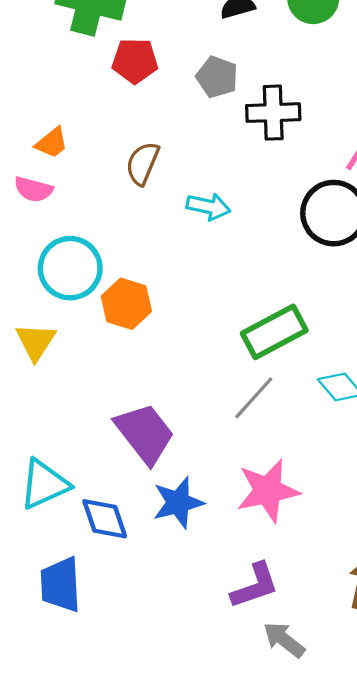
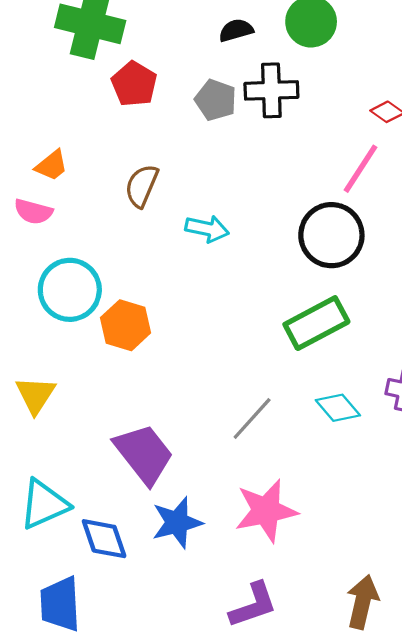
red pentagon: (135, 61) -> (134, 84), turned 30
black cross: (273, 113) -> (271, 90), moved
green rectangle: (274, 332) -> (316, 323), moved
yellow triangle: (36, 342) -> (35, 395), moved

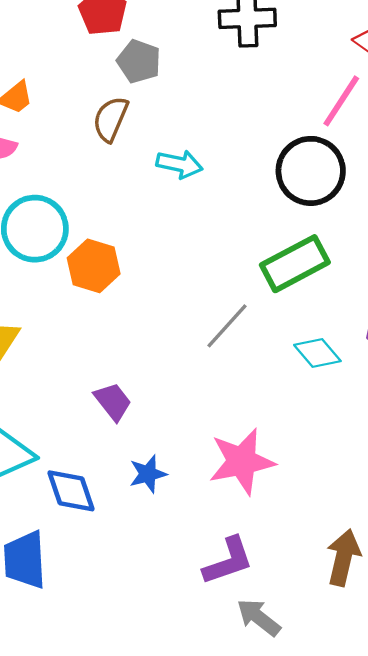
gray pentagon: (216, 100) -> (139, 61), moved
gray line: (252, 419) -> (227, 326), moved
purple trapezoid: (144, 454) -> (113, 402), size x0.6
blue star: (177, 523) -> (148, 474), size x0.7

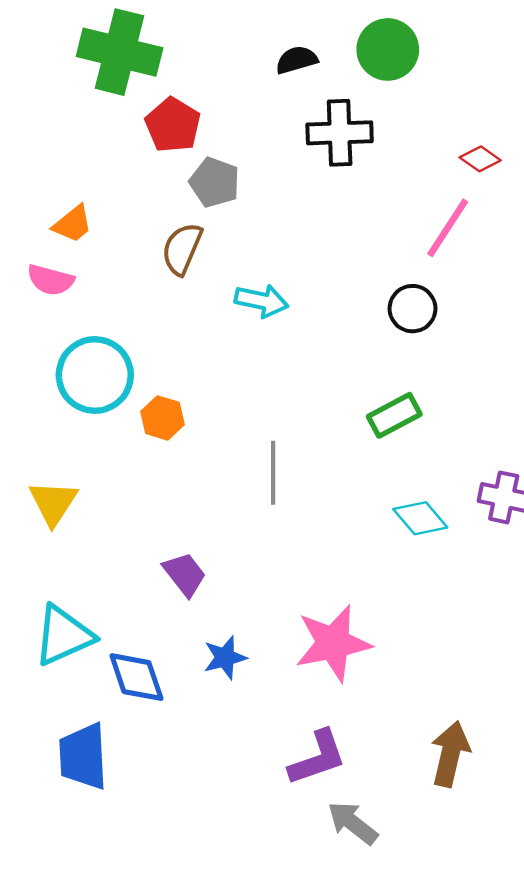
black circle: (311, 171) -> (412, 309), size x0.6
green rectangle: (295, 264) -> (394, 415), size x0.7
orange hexagon: (94, 266) -> (162, 418), size x0.7
gray line: (227, 326) -> (273, 473), moved, turned -42

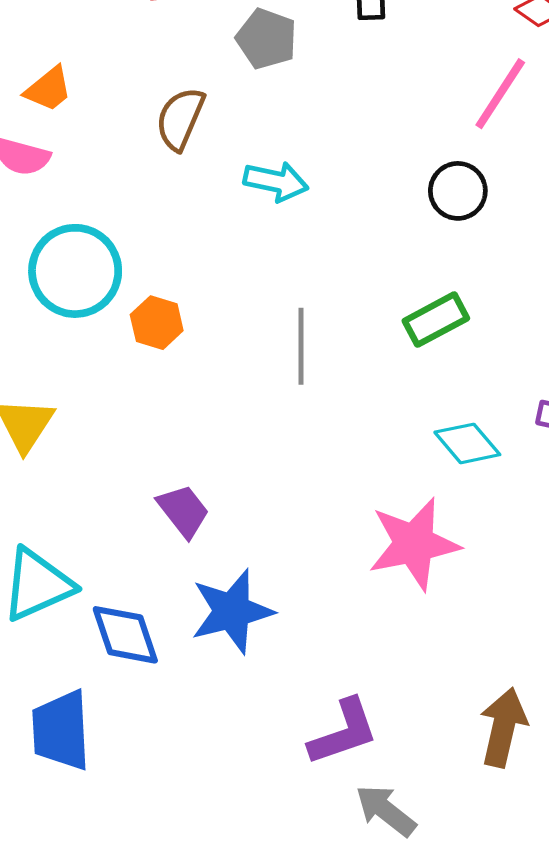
gray pentagon: (215, 182) -> (266, 39), moved
gray line: (273, 473) -> (301, 346), moved
pink star: (333, 643) -> (414, 544), moved
blue star: (225, 658) -> (232, 611), size x1.6

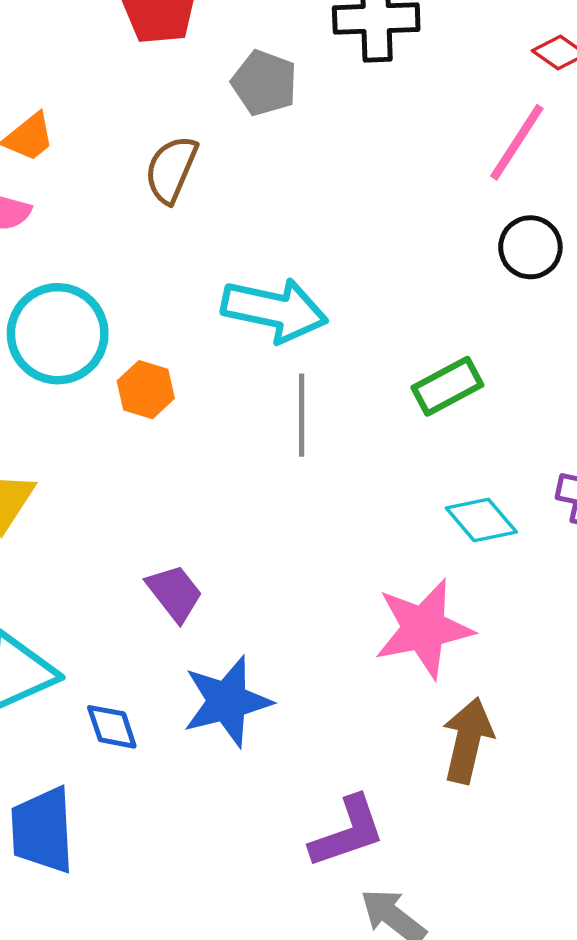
cyan arrow: (276, 182) -> (275, 310), moved, size x1.5
black circle: (458, 191) -> (530, 247), moved
blue diamond: (125, 635) -> (112, 727), size x0.7
brown arrow: (503, 727) -> (468, 740), moved

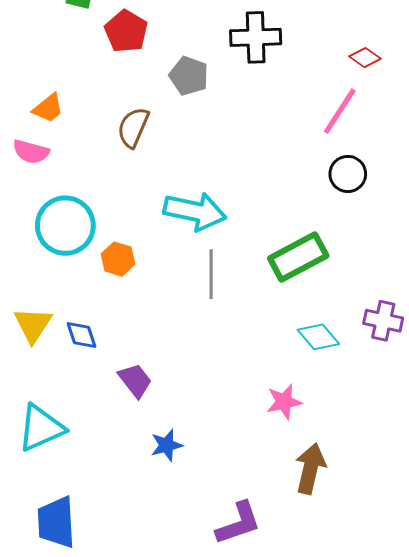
green rectangle: (447, 386) -> (298, 257), size x1.4
pink star: (424, 629) -> (284, 402), size x0.6
blue star: (227, 701) -> (167, 445), size x0.6
blue diamond: (112, 727) -> (82, 335), moved

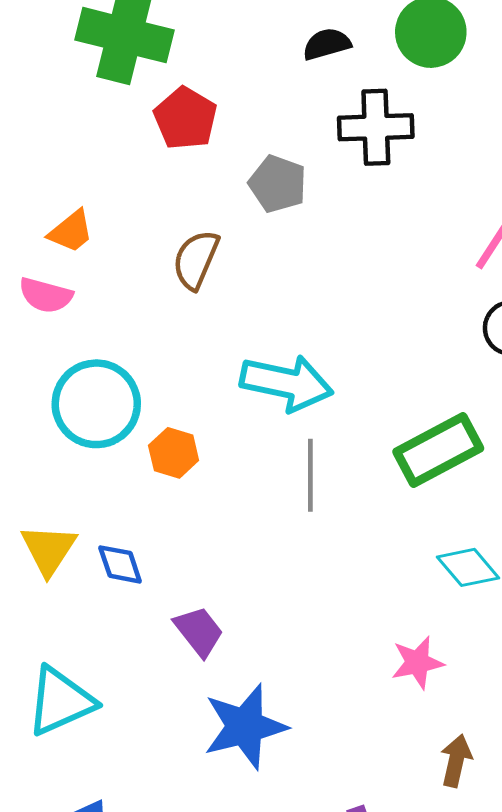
blue star: (167, 445) -> (245, 727), size x1.8
brown arrow: (310, 469) -> (456, 761), size x0.7

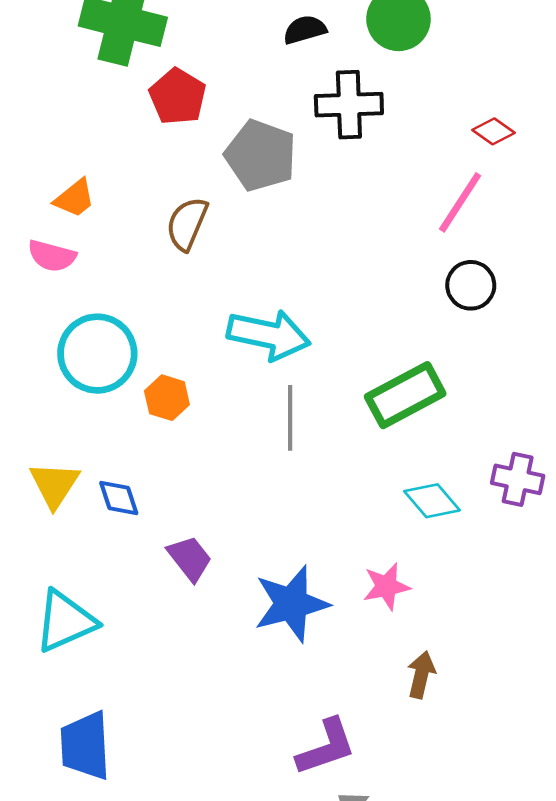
gray pentagon: (278, 184) -> (261, 155), size x1.4
blue star: (245, 727) -> (291, 604), moved

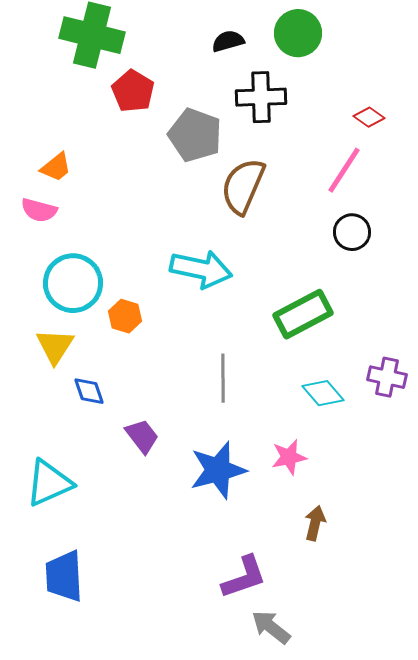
brown semicircle: (187, 224) -> (243, 186), moved, size x1.4
gray line: (290, 418) -> (223, 378), moved
yellow triangle: (55, 485) -> (55, 346), moved

